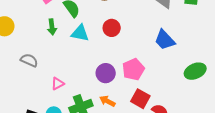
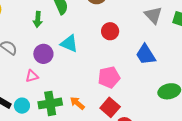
red circle: (112, 28) -> (110, 31), moved
cyan triangle: (80, 33) -> (69, 44), moved
purple circle: (106, 73) -> (43, 54), moved

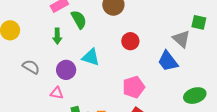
gray triangle: (153, 15) -> (181, 39), moved
pink triangle: (32, 76) -> (57, 93), turned 32

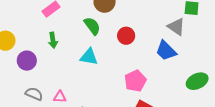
green semicircle: (79, 20) -> (92, 26), moved
gray semicircle: (31, 67) -> (34, 94), moved
purple circle: (66, 70) -> (27, 61), moved

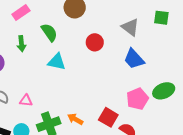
green semicircle: (92, 26) -> (49, 32), moved
gray triangle: (176, 27) -> (130, 27), moved
pink pentagon: (135, 81) -> (137, 99), moved

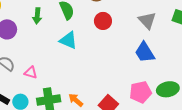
red circle: (95, 42) -> (103, 21), moved

